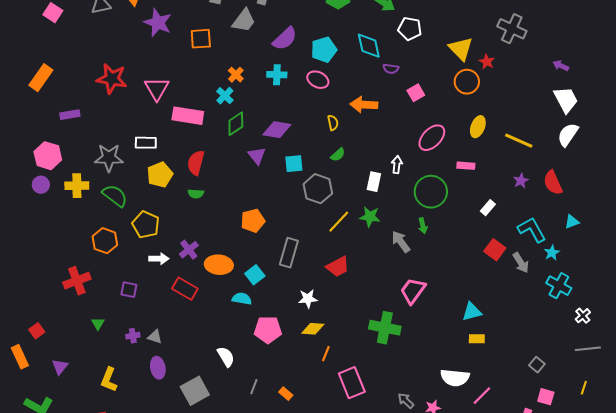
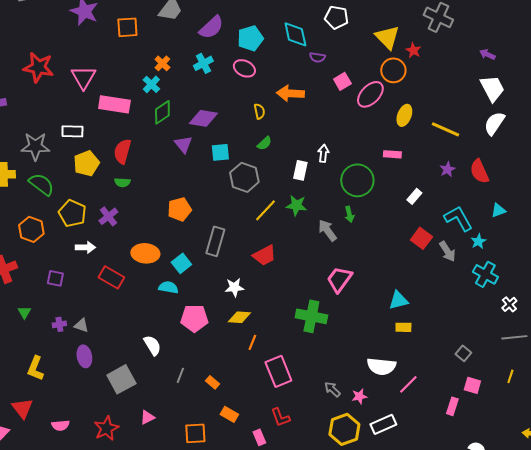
cyan cross: (277, 75) -> (203, 63), turned -30
pink ellipse: (432, 138) -> (370, 94), moved
purple cross: (189, 250) -> (108, 216), moved

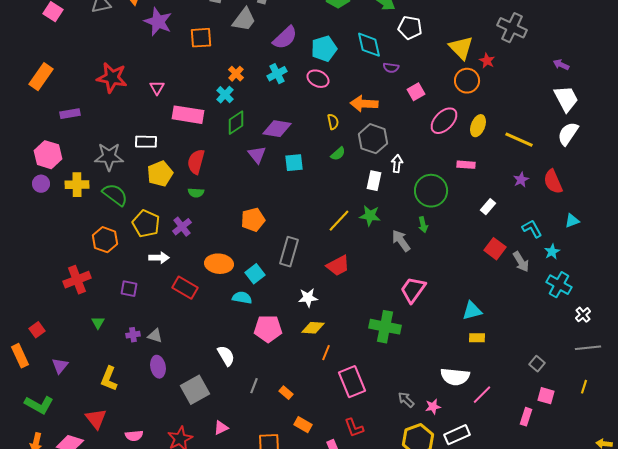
pink triangle: (83, 77) -> (157, 88), size x0.6
pink ellipse: (370, 94) -> (444, 121), moved
gray hexagon: (244, 177) -> (373, 139), moved
cyan L-shape: (458, 218) -> (532, 229), size x0.7

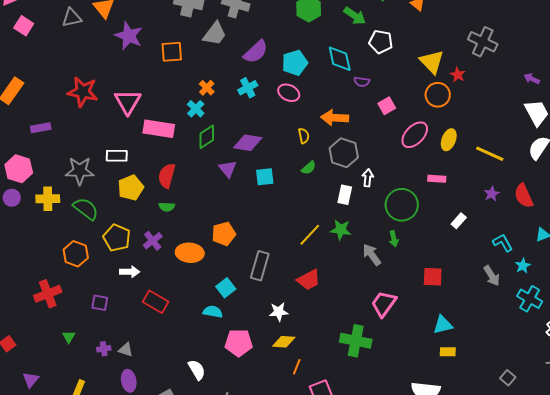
pink triangle: (157, 88) -> (128, 102), size x1.8
red square: (495, 249) -> (433, 277), moved, turned -35
orange ellipse: (219, 264) -> (190, 253), moved

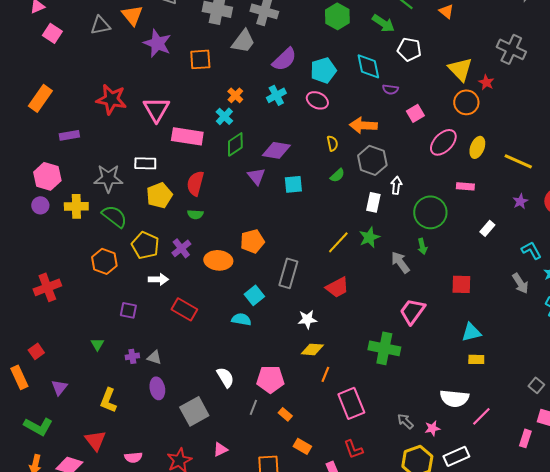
green star: (341, 230) -> (369, 237), turned -30
red cross: (48, 294) -> (47, 287), moved
pink pentagon: (239, 343) -> (270, 379), moved

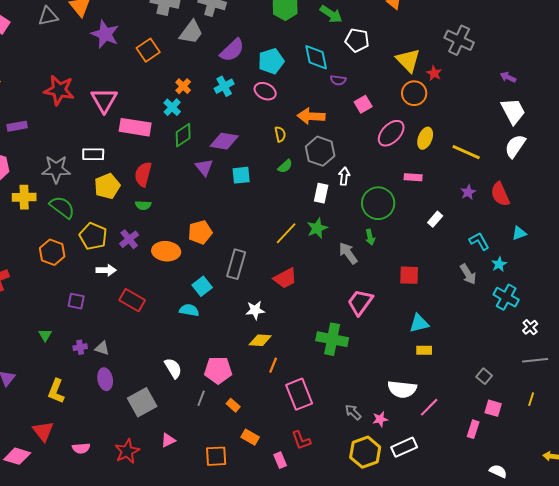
orange square: (200, 59) -> (148, 50), turned -30

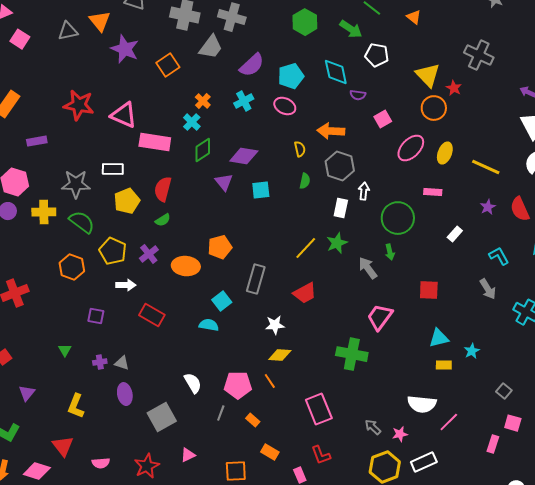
pink triangle: (104, 100) -> (124, 115), turned -36
green semicircle: (285, 166) -> (305, 181), turned -35
green semicircle: (143, 205) -> (163, 220), turned -35
cyan star: (499, 264) -> (472, 351), moved
orange line: (273, 365) -> (270, 381), moved, turned -56

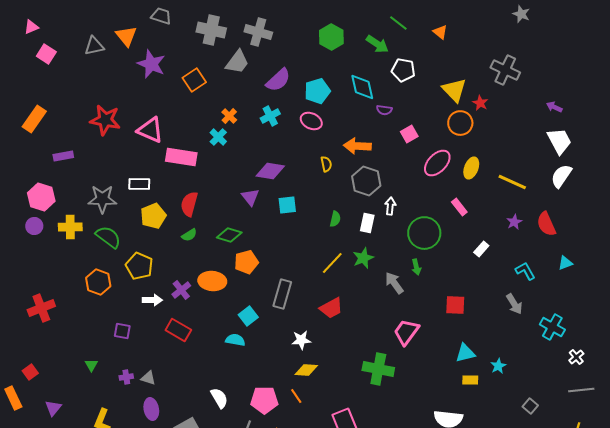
green diamond: (203, 150) -> (229, 235), moved, turned 50
green semicircle: (305, 181) -> (335, 219), moved
pink rectangle: (433, 192) -> (459, 207), turned 48
purple cross: (149, 254) -> (181, 290), moved

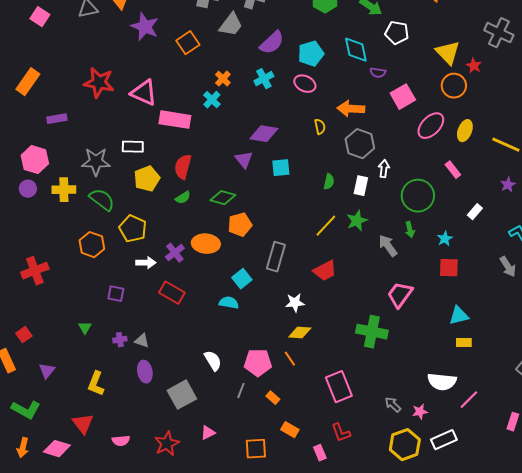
pink square: (409, 134) -> (403, 97), size x1.4
cyan star: (498, 366) -> (445, 239), moved

